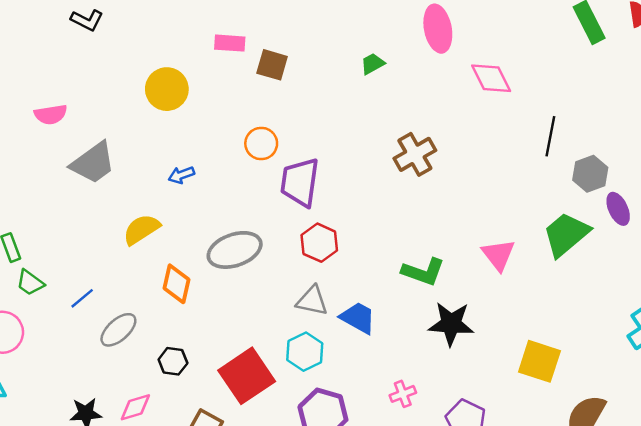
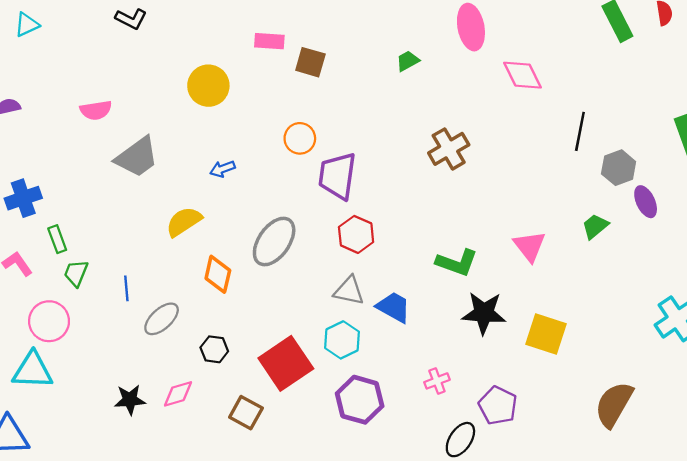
green trapezoid: (566, 234) -> (595, 226), size x0.6
gray ellipse: (235, 250) -> (274, 242), turned -36
green trapezoid: (30, 283) -> (76, 273), turned 76
blue line: (82, 298) -> (126, 288), turned -55
yellow square: (539, 361) -> (546, 334), moved

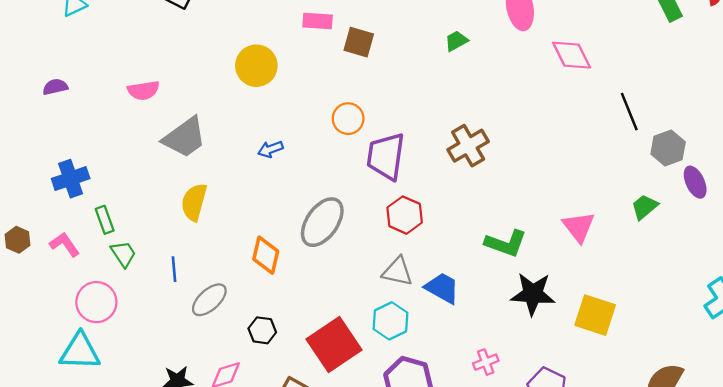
black line: (580, 131) -> (629, 112), turned -33
brown cross: (449, 149) -> (468, 146), moved
yellow semicircle: (184, 222) -> (194, 202), moved, turned -42
green trapezoid: (76, 273) -> (123, 254), turned 124

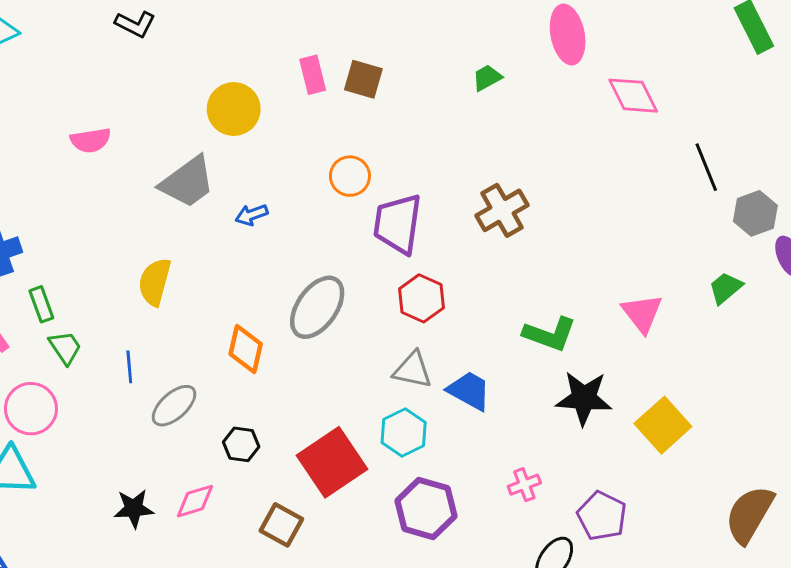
pink rectangle: (318, 21) -> (313, 75), moved, turned 72
gray trapezoid: (185, 137) -> (187, 182), moved
yellow square: (595, 315) -> (663, 425), turned 30

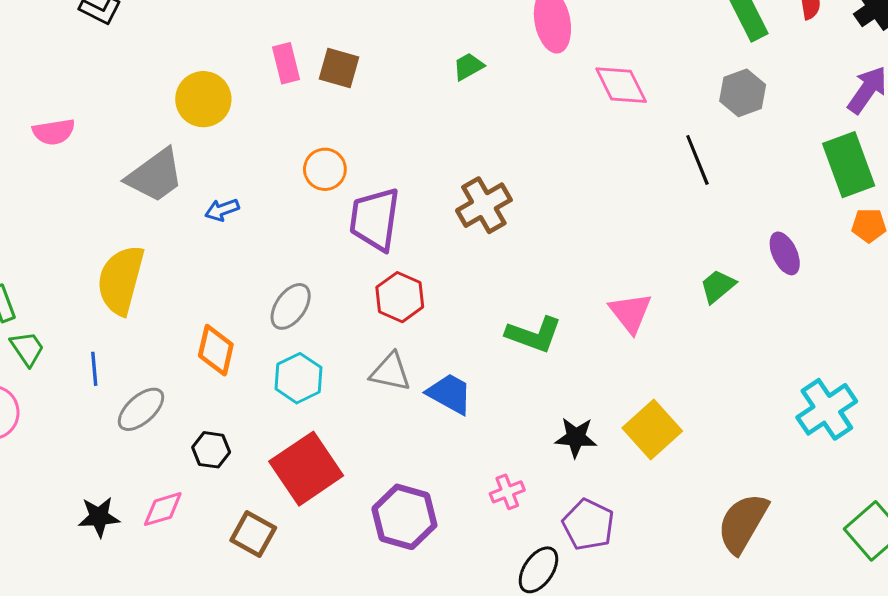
gray hexagon: (755, 213) -> (743, 93), moved
yellow semicircle: (155, 282) -> (121, 280), size x1.4
gray ellipse: (317, 307) -> (291, 306), size x0.7
black star: (584, 398) -> (576, 437), moved, size x0.7
cyan hexagon: (404, 432) -> (298, 378), moved

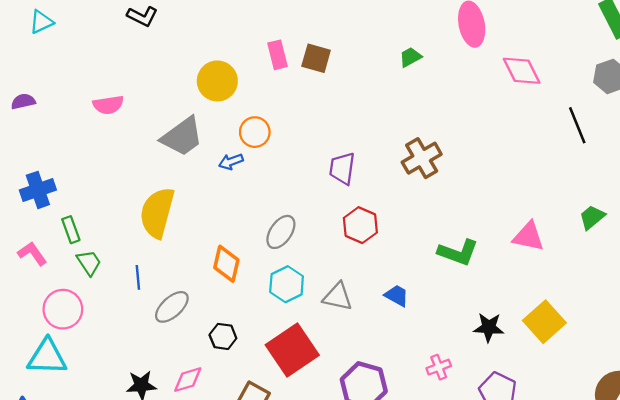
orange circle: (325, 169) -> (255, 132), moved
purple trapezoid: (375, 219) -> (342, 168), size x0.7
pink triangle: (630, 313) -> (528, 237), turned -40
gray triangle: (390, 372) -> (338, 297), moved
blue trapezoid: (450, 394) -> (397, 296), size x0.7

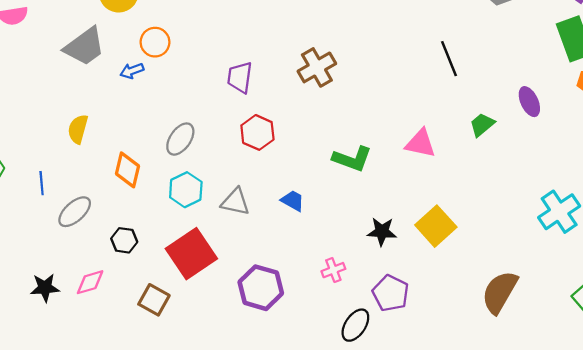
black line: (577, 125) -> (449, 59), moved
yellow semicircle: (157, 213) -> (78, 129), moved, size x0.6

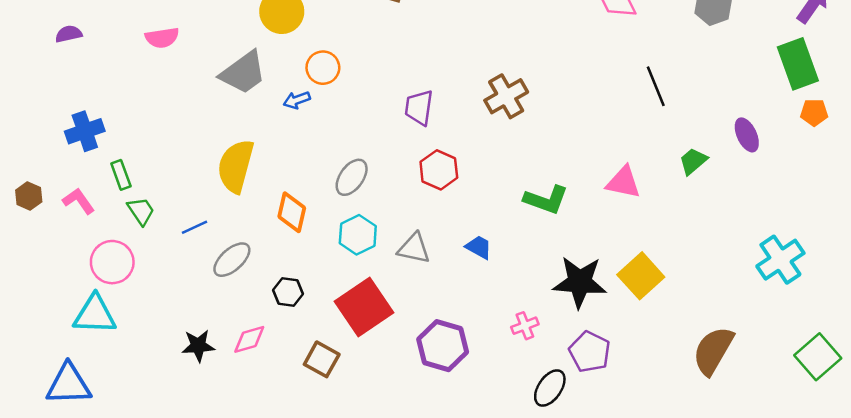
yellow semicircle: (78, 129) -> (236, 166), size x1.6
blue line: (42, 183) -> (194, 227), turned 70
black star: (382, 232) -> (580, 282), size x1.6

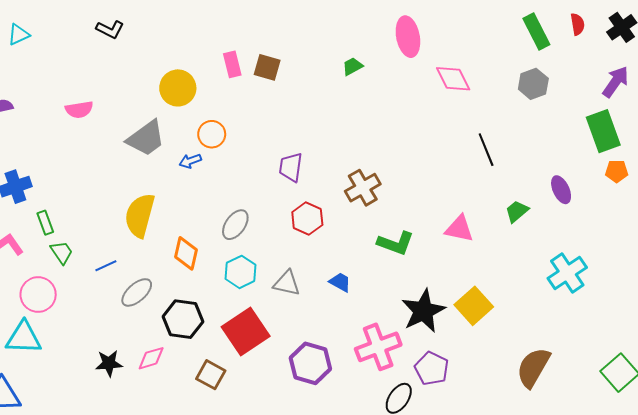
brown cross: (506, 96) -> (363, 188), moved
cyan cross: (780, 260) -> (567, 273), moved
black star: (580, 282) -> (423, 311), turned -30
black hexagon: (288, 292) -> (183, 319), size x1.6
pink cross: (525, 326) -> (378, 347), size x2.0

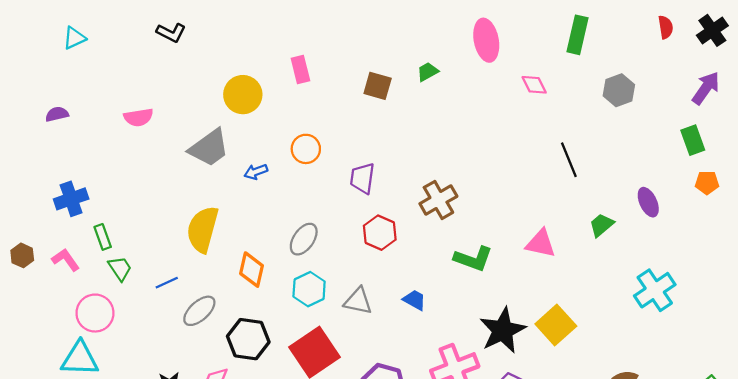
green rectangle: (536, 31) -> (578, 35), moved, turned 40
brown square: (267, 67) -> (378, 86), moved
pink diamond: (453, 79) -> (534, 85), size x0.7
green rectangle: (603, 131) -> (693, 140), size x0.7
orange circle: (212, 134) -> (306, 149), moved

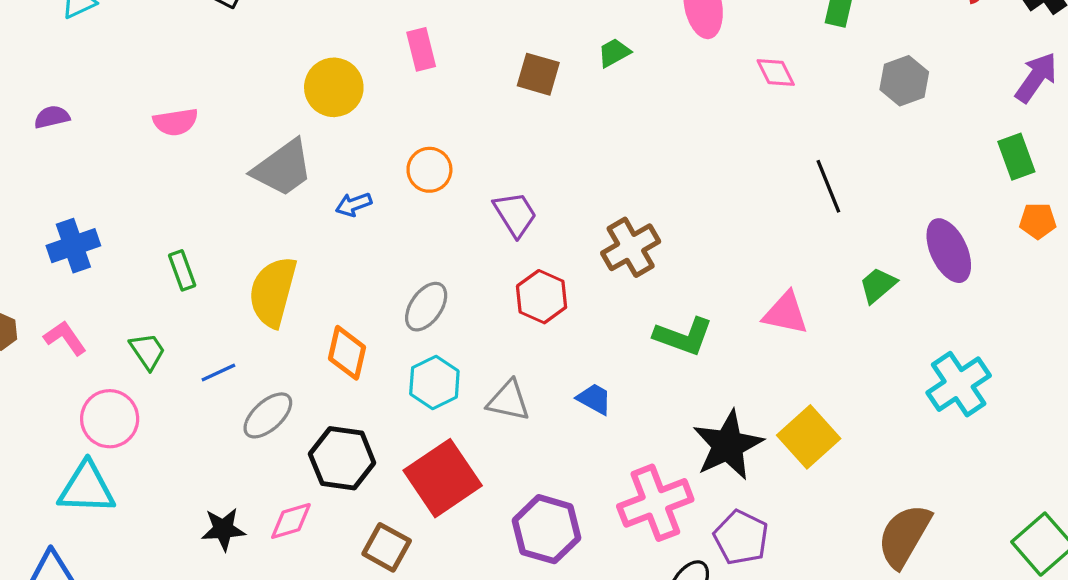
purple trapezoid: (362, 178) -> (515, 214), turned 140
purple ellipse: (648, 202) -> (949, 251), size x1.4
green rectangle: (103, 237) -> (182, 270), moved

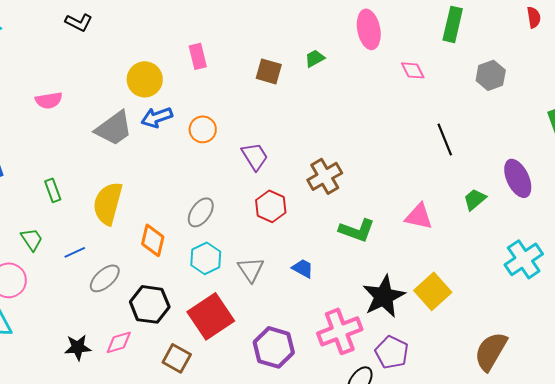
blue arrow: (354, 204) -> (157, 117), moved, size x1.4
gray triangle: (509, 401) -> (251, 269), turned 44

